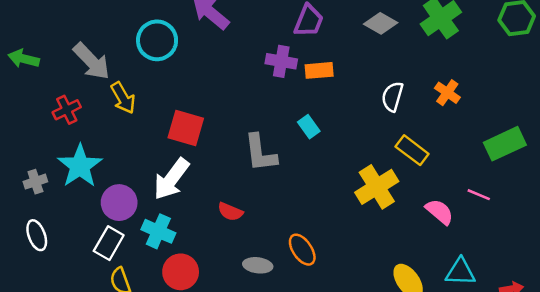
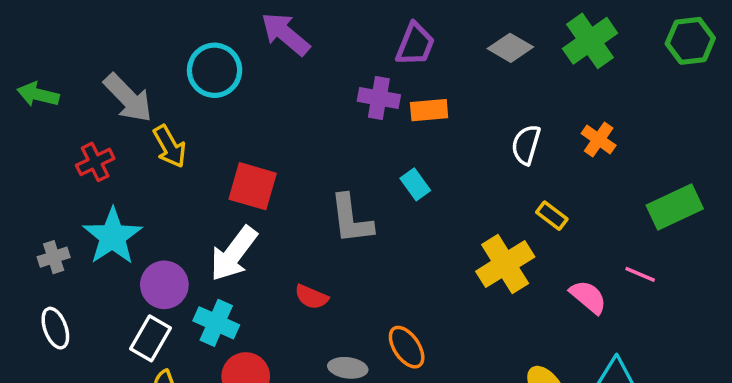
yellow rectangle: (412, 150) -> (552, 216), size x0.7

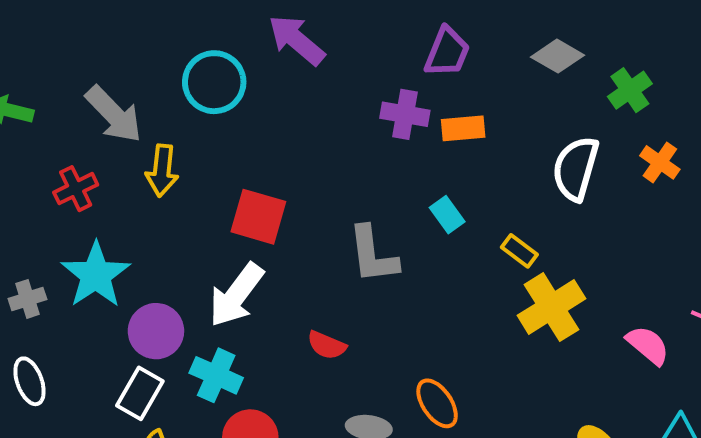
green cross: (590, 41) -> (630, 90), moved, size x0.7
white semicircle: (526, 145) -> (576, 168), size x1.4
yellow arrow: (170, 146) -> (162, 170), turned 36
yellow rectangle: (552, 216) -> (519, 251), moved

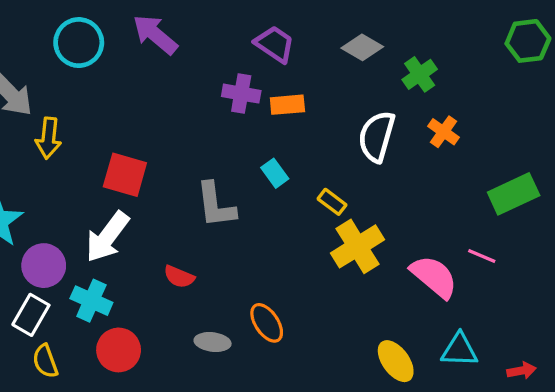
purple trapezoid: (447, 52) -> (275, 44), turned -78
cyan circle: (214, 82) -> (79, 43), moved
pink semicircle: (648, 345) -> (434, 277), size x1.4

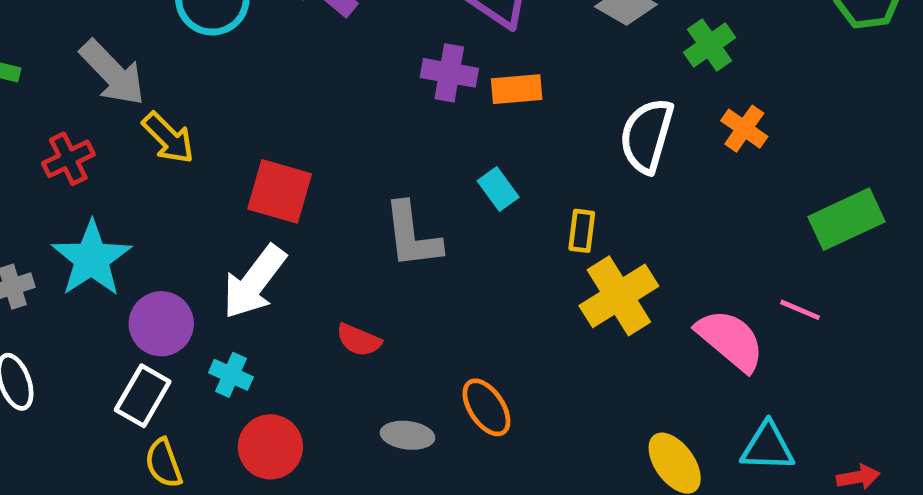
yellow arrow: (48, 138) -> (168, 138), turned -51
yellow rectangle: (332, 202) -> (582, 231), turned 60
cyan cross: (91, 301) -> (231, 375), size x0.7

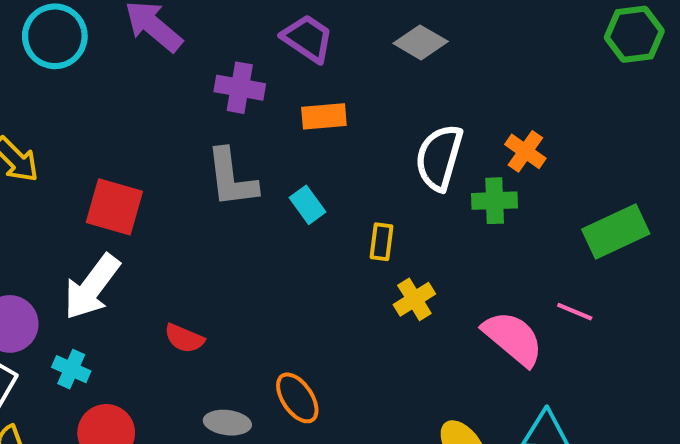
green cross: (709, 45) -> (495, 201), moved, turned 33
purple cross: (449, 73) -> (240, 88), moved
gray L-shape: (412, 235) -> (232, 178), moved
yellow cross: (619, 296) -> (414, 299), size x0.6

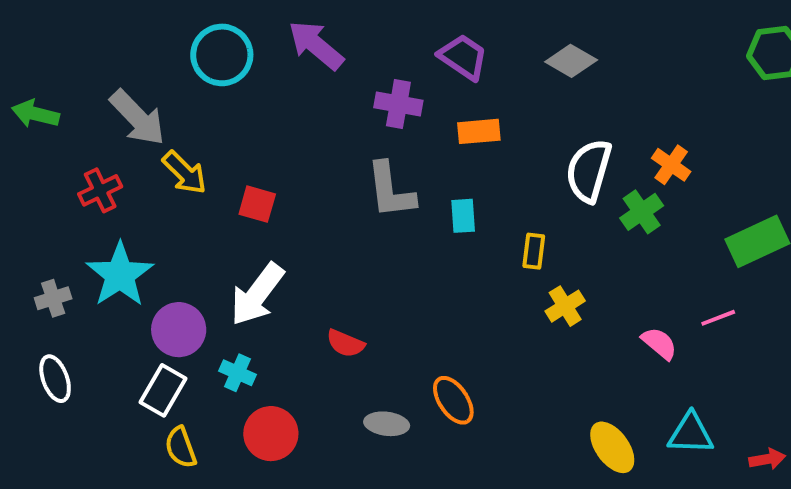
green cross: (495, 201) -> (642, 212), turned -33
cyan rectangle: (308, 205) -> (463, 216), turned 32
red square: (114, 207) -> (257, 204), moved, size x0.7
pink line: (575, 312) -> (718, 318), turned -44
pink semicircle: (513, 338) -> (659, 343), size x0.6

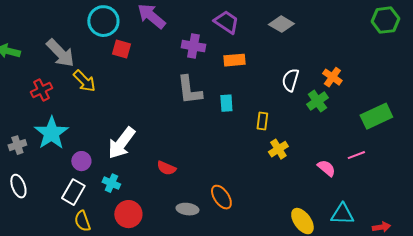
white semicircle: (589, 171) -> (290, 80), size x0.7
red square: (257, 204) -> (121, 49), moved
purple circle: (179, 330) -> (81, 161), size x0.7

